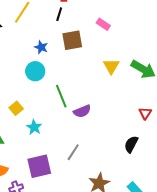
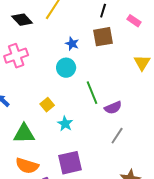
black line: (59, 14) -> (103, 11), moved
gray line: (73, 152) -> (117, 136), moved

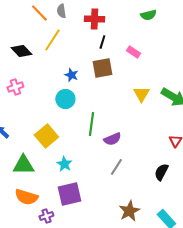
pink cross: (16, 56) -> (15, 87), size x0.7
green line: (92, 93) -> (91, 124), turned 30
yellow square: (47, 105) -> (46, 136), size x1.6
cyan star: (65, 124) -> (64, 164), moved

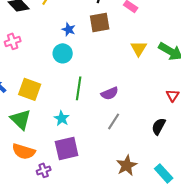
green line: (91, 124) -> (79, 88), moved
yellow square: (46, 136) -> (30, 89), moved, turned -30
green triangle: (23, 165) -> (21, 119), turned 45

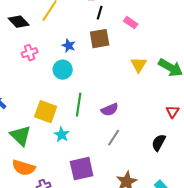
pink cross: (13, 41) -> (30, 53), moved
yellow square: (30, 89) -> (46, 112), moved
purple square: (67, 148) -> (82, 169), moved

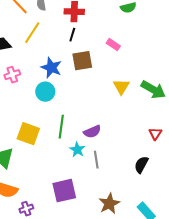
black line: (100, 13) -> (72, 35), moved
blue star: (69, 46) -> (51, 68), size x1.5
cyan star: (62, 135) -> (77, 150), moved
gray line: (114, 138) -> (96, 160), turned -42

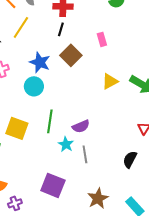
pink rectangle: (113, 45) -> (102, 39), turned 40
brown square: (82, 61) -> (71, 55), turned -35
yellow triangle: (121, 87) -> (110, 81), turned 30
purple square: (64, 191) -> (53, 185), turned 35

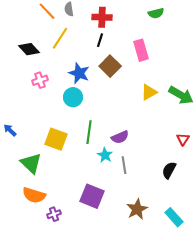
pink rectangle: (102, 39) -> (141, 50), size x1.5

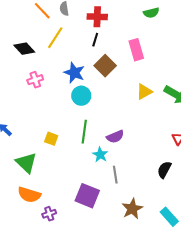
cyan circle: (73, 97) -> (81, 96), moved
yellow square: (56, 139) -> (51, 139), size x0.6
gray line: (124, 165) -> (115, 175), moved

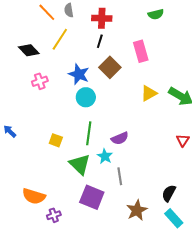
green triangle: (26, 163) -> (80, 164), moved
black semicircle: (164, 170) -> (169, 193), moved

